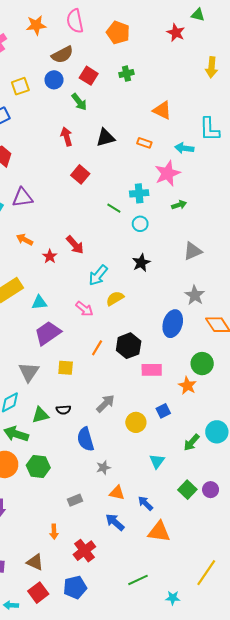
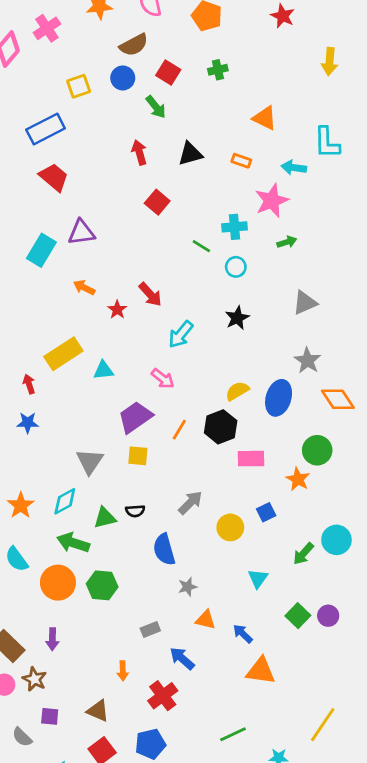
yellow semicircle: (115, 298) -> (237, 391), moved
purple trapezoid: (48, 333) -> (135, 417), moved
blue arrow: (115, 522) -> (182, 658), moved

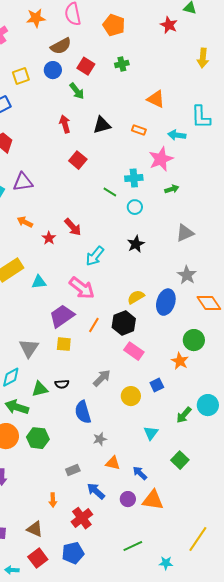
pink arrow: (163, 379) -> (82, 288), size x1.5
pink rectangle: (251, 459) -> (134, 351), moved, turned 36
purple circle: (328, 616) -> (128, 499), moved

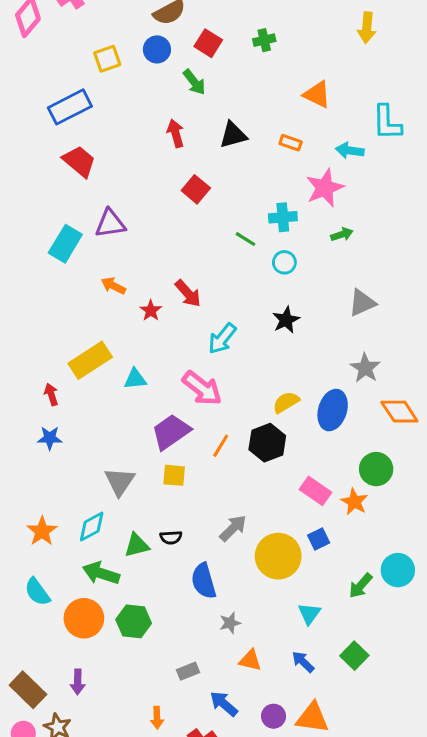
yellow arrow: (203, 58) -> (367, 28), moved
pink rectangle: (134, 351) -> (315, 491), moved
yellow circle: (131, 396) -> (278, 556), size x1.5
blue arrow: (140, 473) -> (303, 662), moved

